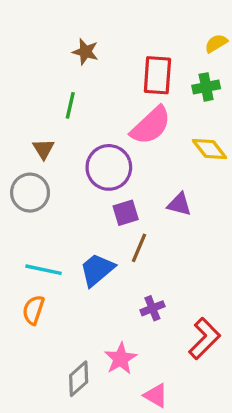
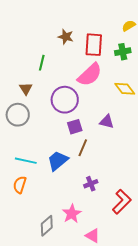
brown star: (85, 52) -> (66, 37), moved

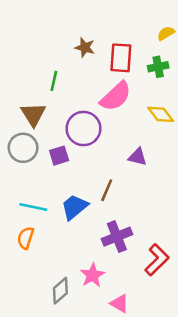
brown triangle: (26, 89) -> (33, 114), size x1.5
purple square: (75, 127) -> (59, 156), moved
purple cross: (91, 184) -> (117, 237), size x1.6

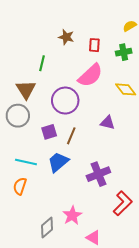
red rectangle: (121, 58) -> (94, 45), size x0.6
purple square: (59, 156) -> (49, 132), moved
brown line: (107, 190) -> (71, 136), moved
purple cross: (117, 237) -> (98, 174), moved

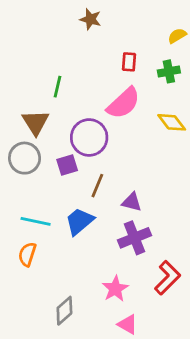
brown star: (66, 37) -> (91, 19), moved
purple triangle: (108, 123) -> (132, 202), moved
purple square: (49, 132) -> (67, 165), moved
pink star: (72, 215) -> (115, 289), moved

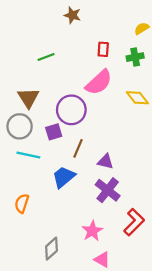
green line: (58, 87) -> (46, 57), moved, turned 56
cyan line: (36, 221) -> (28, 155), moved
purple cross: (134, 238) -> (108, 190), turned -30

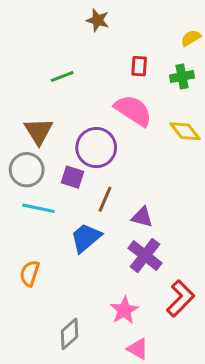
pink semicircle: (99, 82) -> (133, 111), turned -104
purple square: (54, 132) -> (73, 177), turned 35

